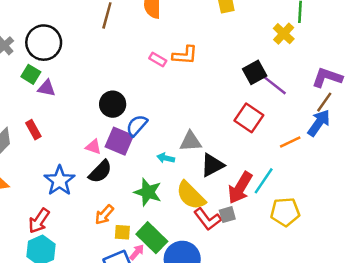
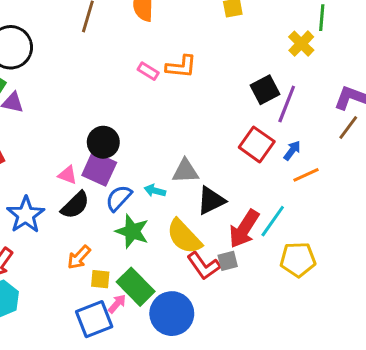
purple line: (273, 84) -> (287, 104), turned 72
black circle: (113, 104) -> (103, 142), moved
blue arrow: (319, 123) -> (292, 150), moved, size x0.6
blue semicircle: (137, 126) -> (119, 198), moved

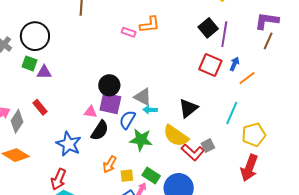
gray triangle: (185, 171) -> (143, 97), moved, turned 42
red arrow: (244, 229) -> (249, 168), moved
green rectangle: (136, 287) -> (151, 176), size x0.7

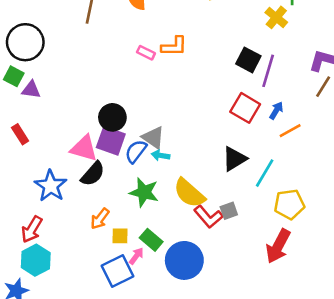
black square: (208, 28) -> (248, 60), turned -30
black triangle: (188, 108) -> (234, 159), moved
pink triangle: (91, 112) -> (84, 148), size x1.6
blue semicircle: (127, 120) -> (136, 151), moved

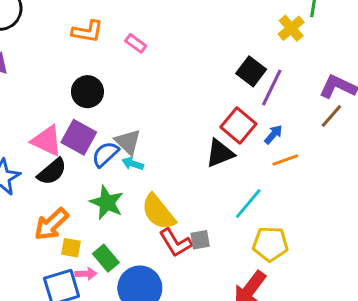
orange L-shape: (174, 46) -> (87, 31), moved
black circle: (112, 117) -> (87, 92), moved
black triangle: (234, 159) -> (220, 153), moved
orange arrow: (100, 219) -> (51, 224), size x1.4
pink arrow: (136, 256) -> (86, 274), turned 42

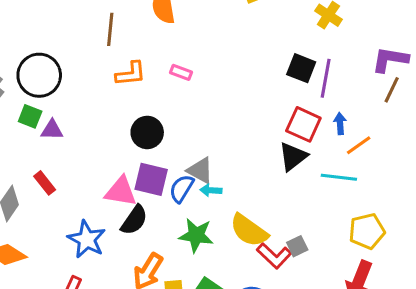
blue arrow: (273, 134) -> (340, 124), turned -30
cyan line: (248, 204) -> (339, 177), moved, turned 72

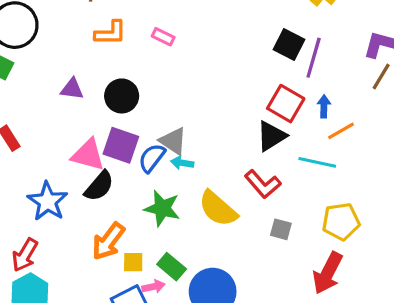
purple triangle: (52, 130) -> (72, 89), moved
gray square: (297, 246) -> (281, 229), moved, turned 35
red L-shape: (274, 256) -> (263, 184), moved

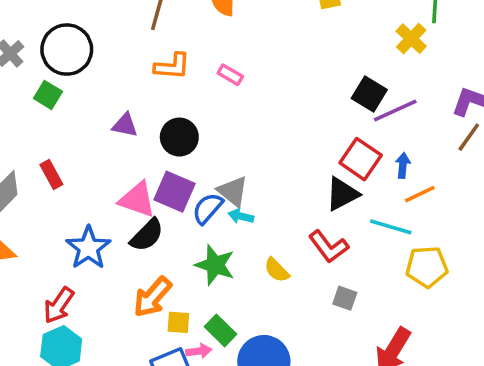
purple line: (314, 58) -> (395, 111), turned 45
yellow semicircle: (218, 209) -> (277, 270), size x0.6
yellow pentagon: (341, 221) -> (427, 267), moved

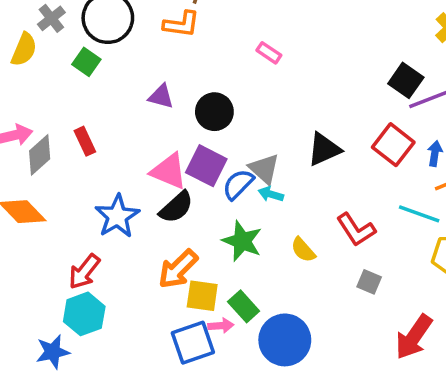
orange L-shape: (172, 66) -> (181, 24), moved
black triangle: (342, 194) -> (324, 149), moved
yellow square: (178, 322) -> (202, 296), size x1.4

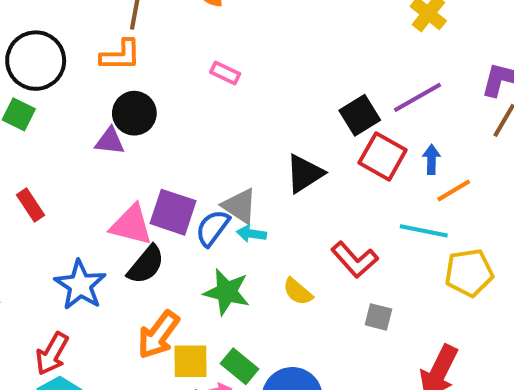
black square: (406, 80) -> (360, 115), moved, turned 32
black circle: (214, 112) -> (134, 113), moved

